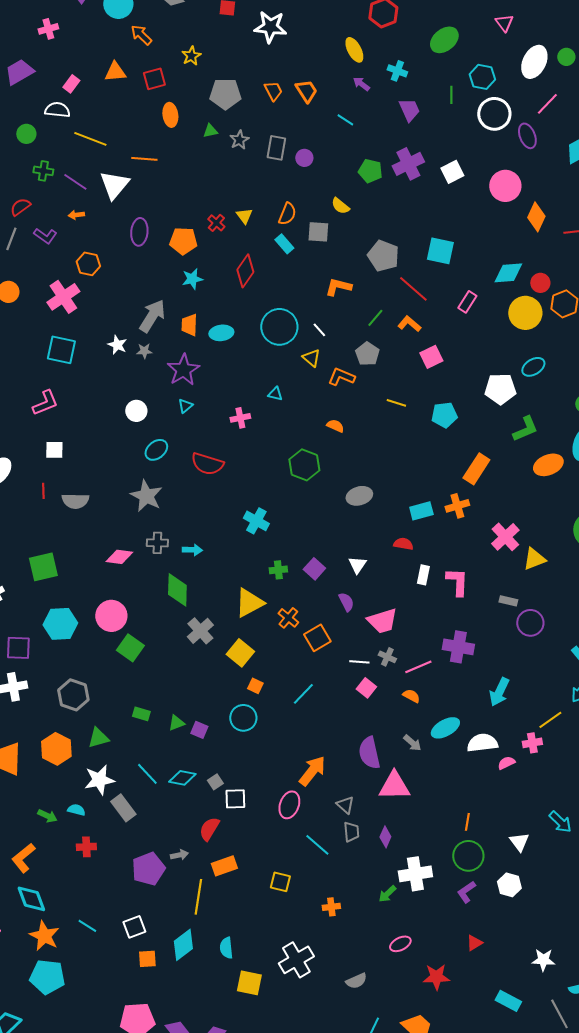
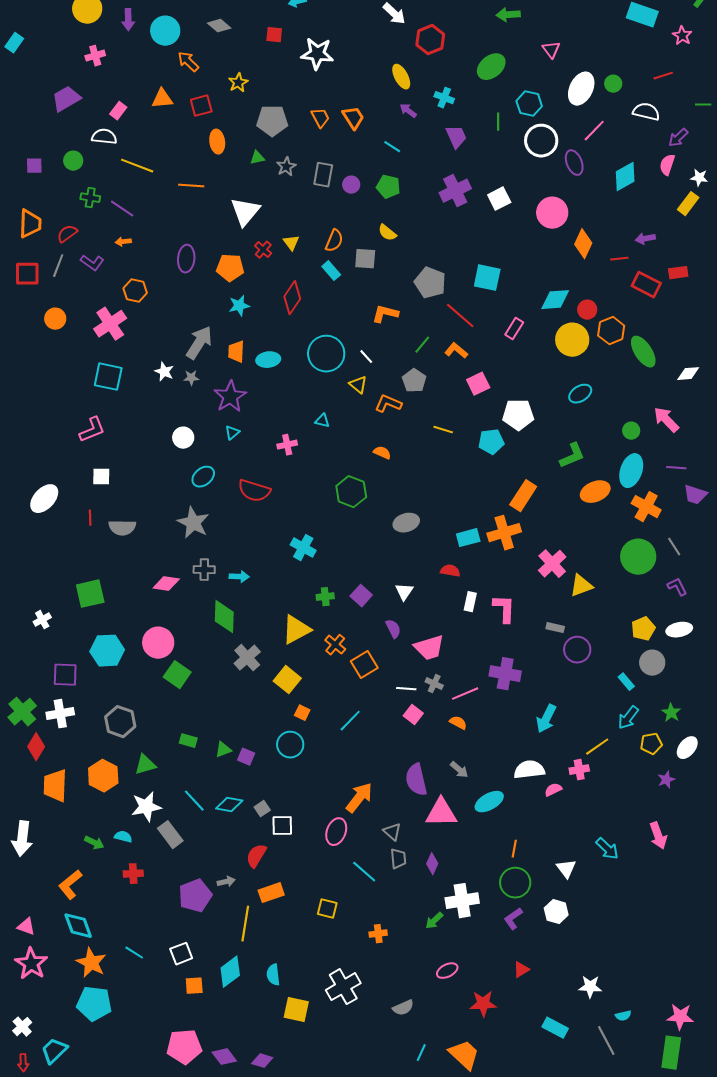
green pentagon: (370, 171) -> (388, 187), moved
white triangle: (114, 185) -> (245, 212), moved
white pentagon: (500, 389) -> (518, 415), moved
orange cross: (457, 506) -> (504, 533), size x1.4
cyan ellipse: (445, 728) -> (489, 802), moved

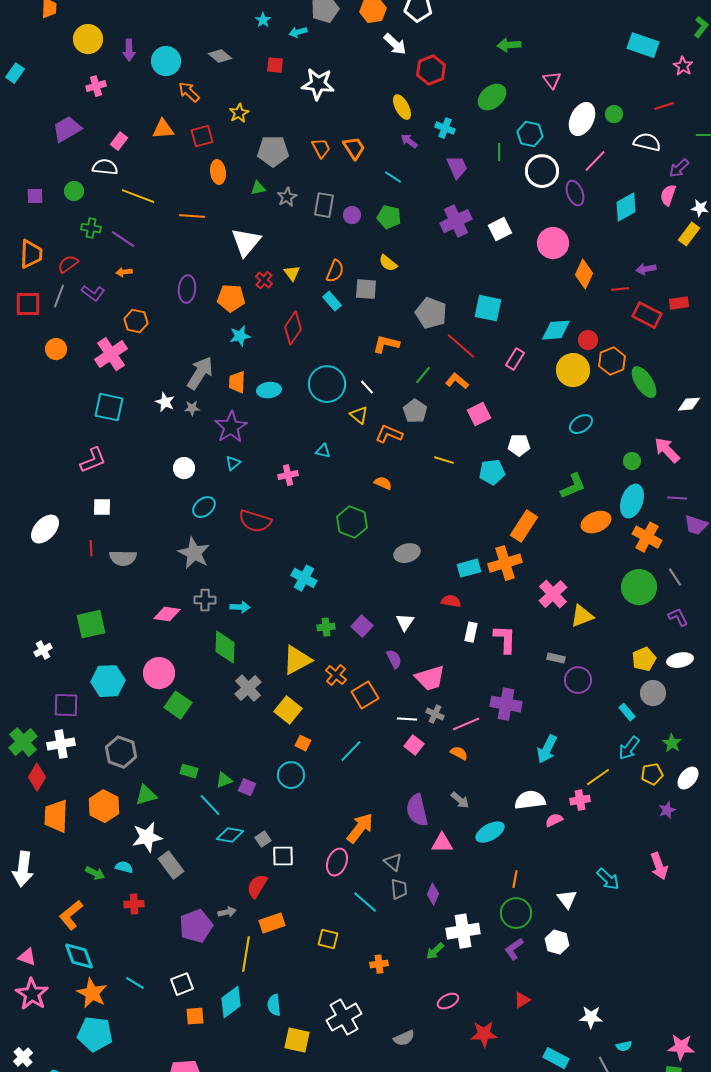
white pentagon: (518, 415) -> (519, 445), size x0.7
cyan line: (194, 801) -> (210, 805), moved
pink triangle: (441, 813) -> (442, 843), size x0.7

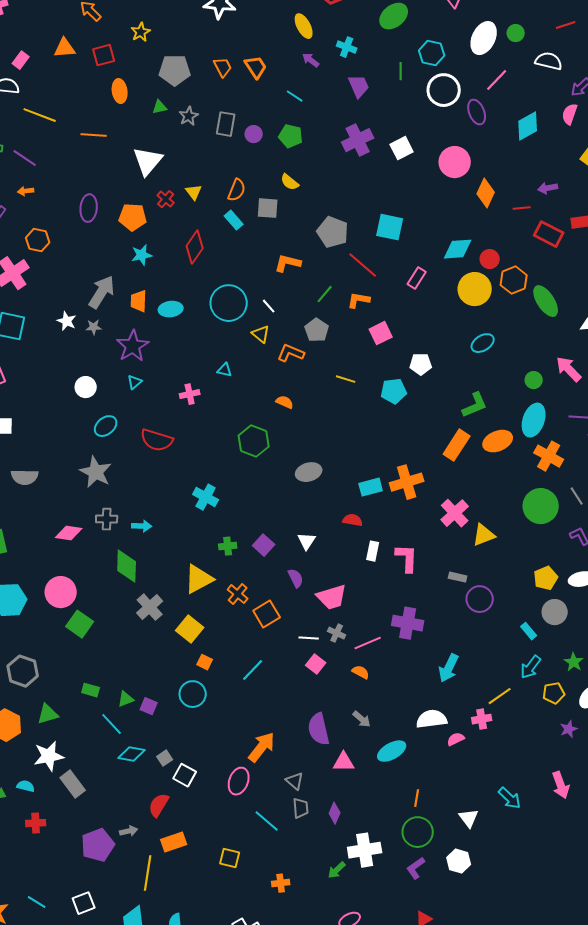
orange L-shape: (457, 381) -> (359, 300), turned -30
orange rectangle: (524, 526) -> (457, 445), moved
white square: (283, 856) -> (185, 775), turned 30

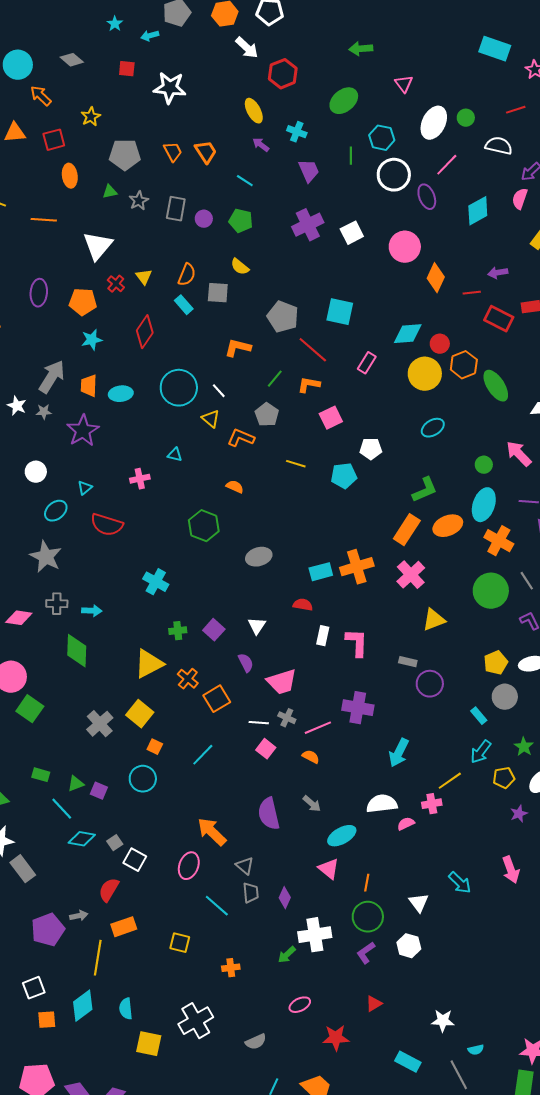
cyan triangle: (135, 382) -> (85, 488), moved
pink cross: (455, 513) -> (411, 575), moved
gray cross: (150, 607) -> (100, 724), moved
orange arrow: (262, 747) -> (212, 832), turned -84
pink triangle: (344, 762) -> (329, 869), moved, turned 40

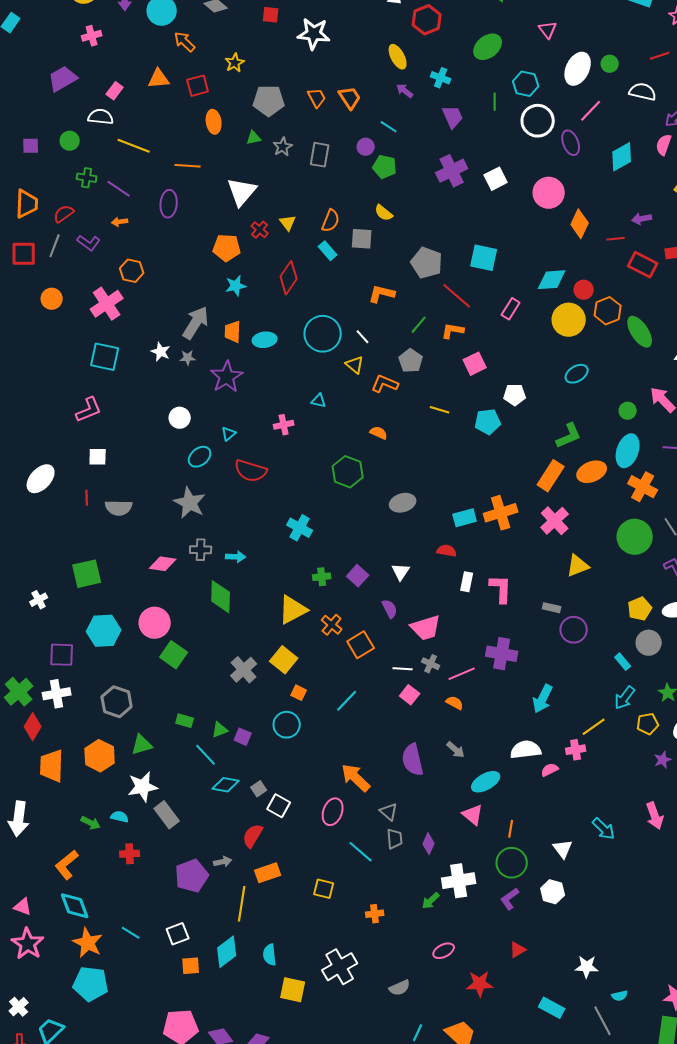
purple circle: (204, 219) -> (366, 147), moved
purple ellipse: (39, 293) -> (169, 204), moved

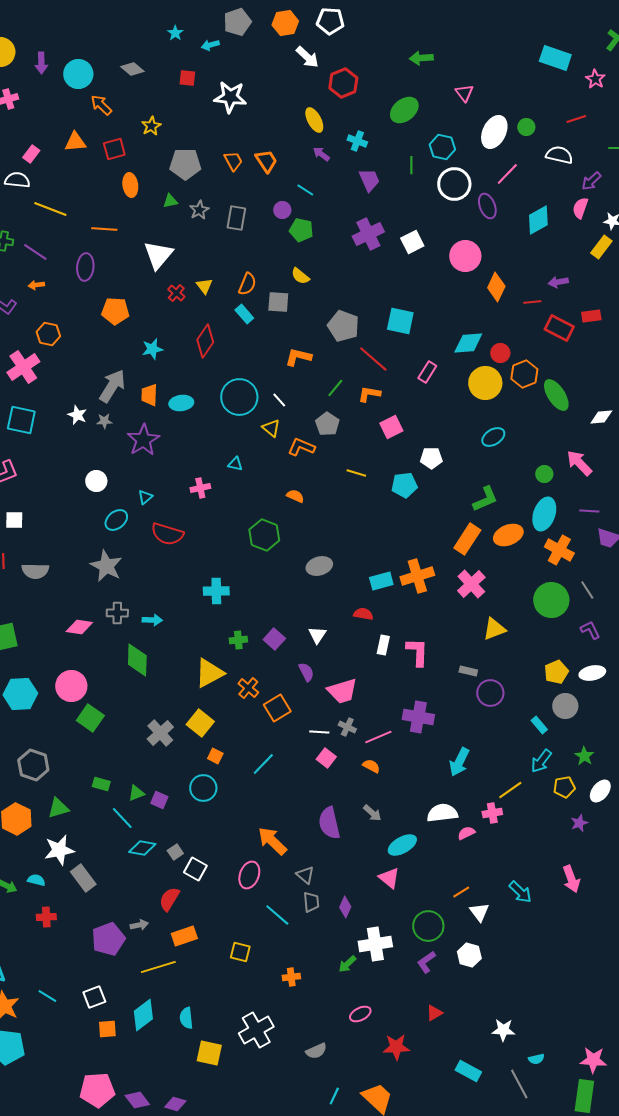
orange pentagon: (227, 248) -> (115, 311), moved
cyan cross: (300, 528) -> (216, 591), turned -30
orange line: (511, 829) -> (461, 892), moved, turned 48
yellow line: (242, 904) -> (158, 967), turned 64

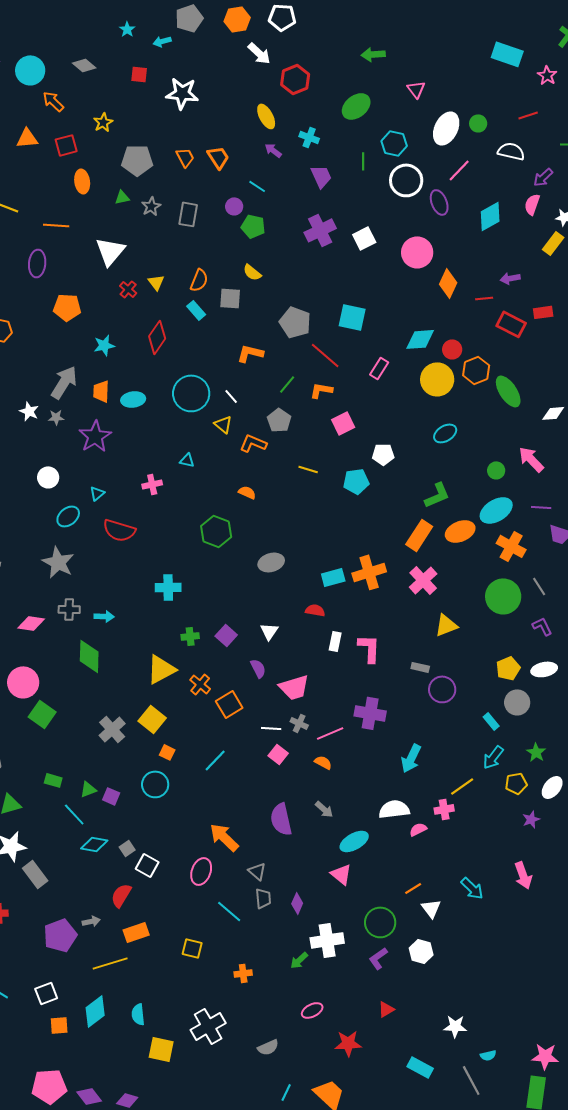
cyan ellipse: (544, 514) -> (496, 510), turned 40

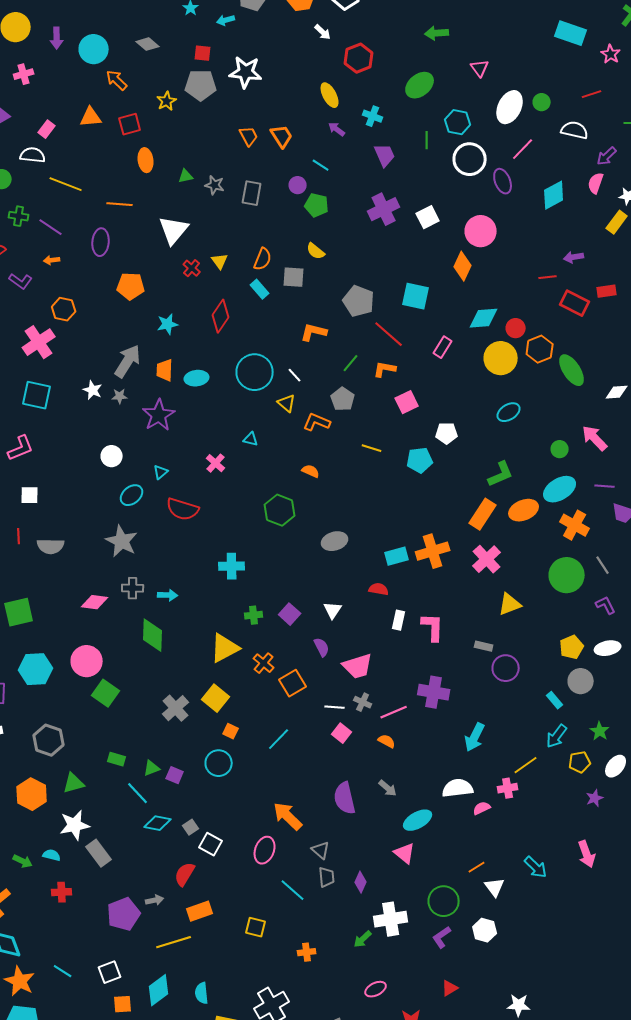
white arrow: (259, 53) -> (323, 32), size x0.7
gray pentagon: (137, 160) -> (201, 85), moved
gray star: (151, 206) -> (215, 185), turned -30
orange diamond: (448, 283) -> (463, 266), moved
pink cross: (152, 484) -> (216, 463), turned -36

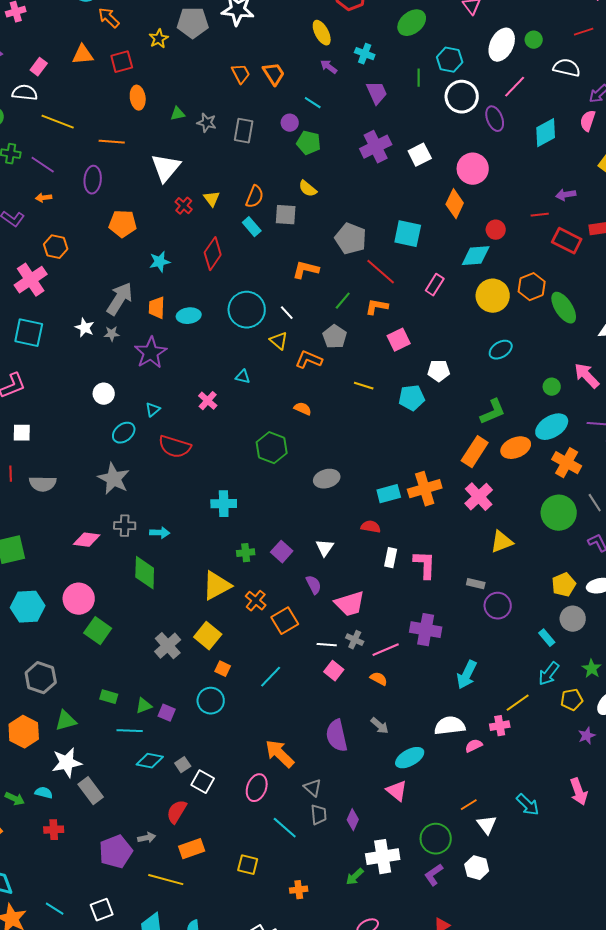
red circle: (516, 328) -> (496, 230), moved
cyan line: (138, 793) -> (130, 731), turned -45
yellow line: (174, 942) -> (166, 880), turned 32

